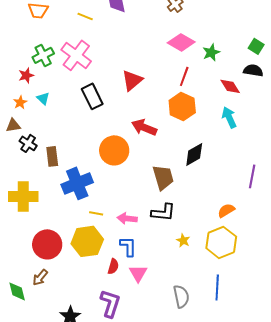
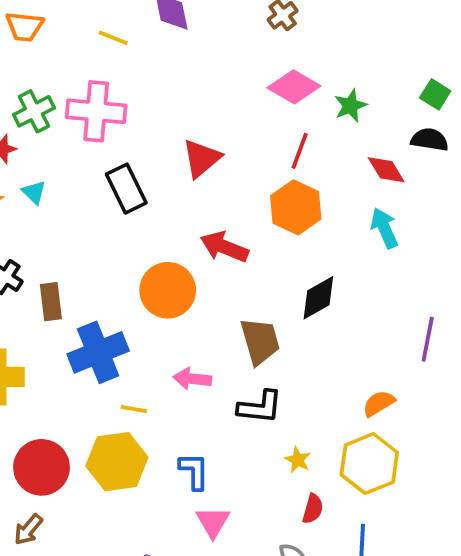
pink cross: (76, 55) -> (96, 111), turned -32
pink arrow: (127, 218) -> (192, 379), moved
red semicircle: (113, 266) -> (313, 509), moved

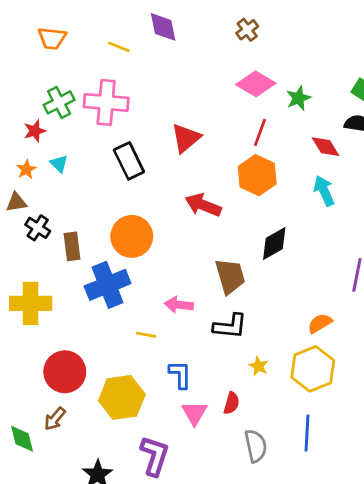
orange circle: (168, 290) -> (132, 236), moved
yellow line: (134, 409) -> (146, 335), moved
yellow hexagon: (117, 462) -> (122, 397), moved
red semicircle: (313, 509) -> (232, 403), moved

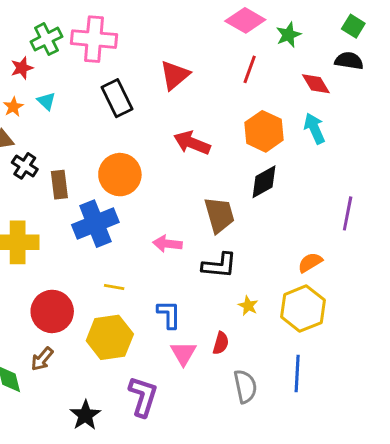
orange hexagon: (257, 175) -> (264, 131), moved
yellow line: (146, 335) -> (114, 287), moved

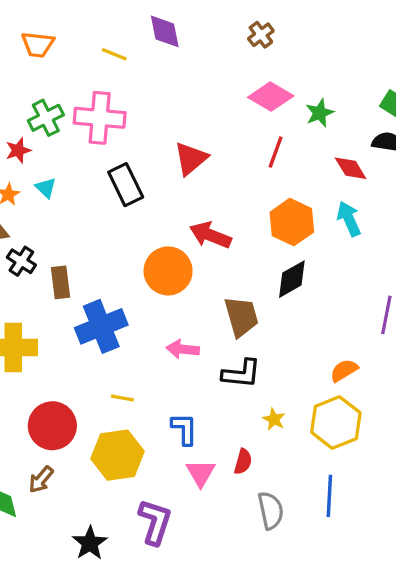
orange circle: (120, 175) -> (168, 271), moved

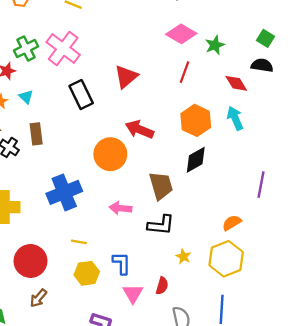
pink cross: (100, 118) -> (63, 48), turned 32
brown rectangle: (60, 282) -> (36, 134), moved
yellow hexagon: (118, 455) -> (87, 273), moved, size x0.7
brown arrow: (41, 480) -> (38, 298), moved

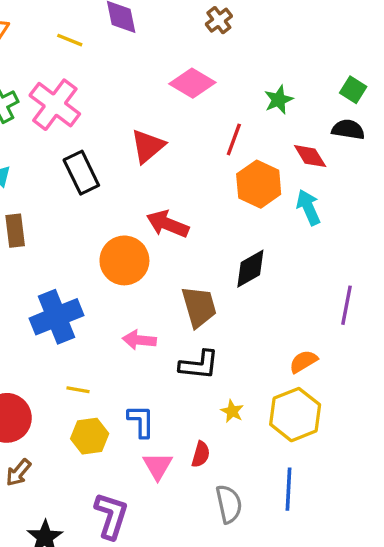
pink diamond: (181, 34) -> (192, 83), moved
orange hexagon: (196, 120) -> (259, 184), moved

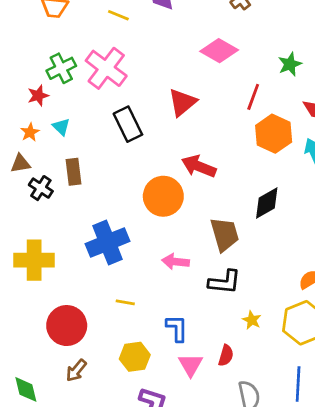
yellow hexagon: (90, 436) -> (135, 357), moved

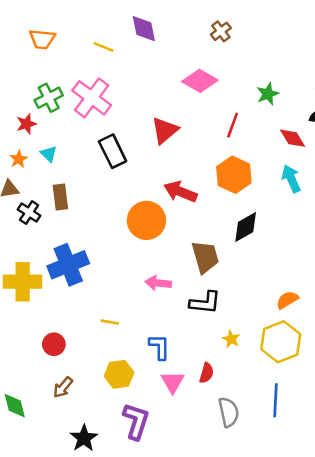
orange hexagon: (274, 134) -> (234, 175), moved
blue cross: (108, 243) -> (68, 265), moved
red circle: (67, 326) -> (54, 344), size x0.6

